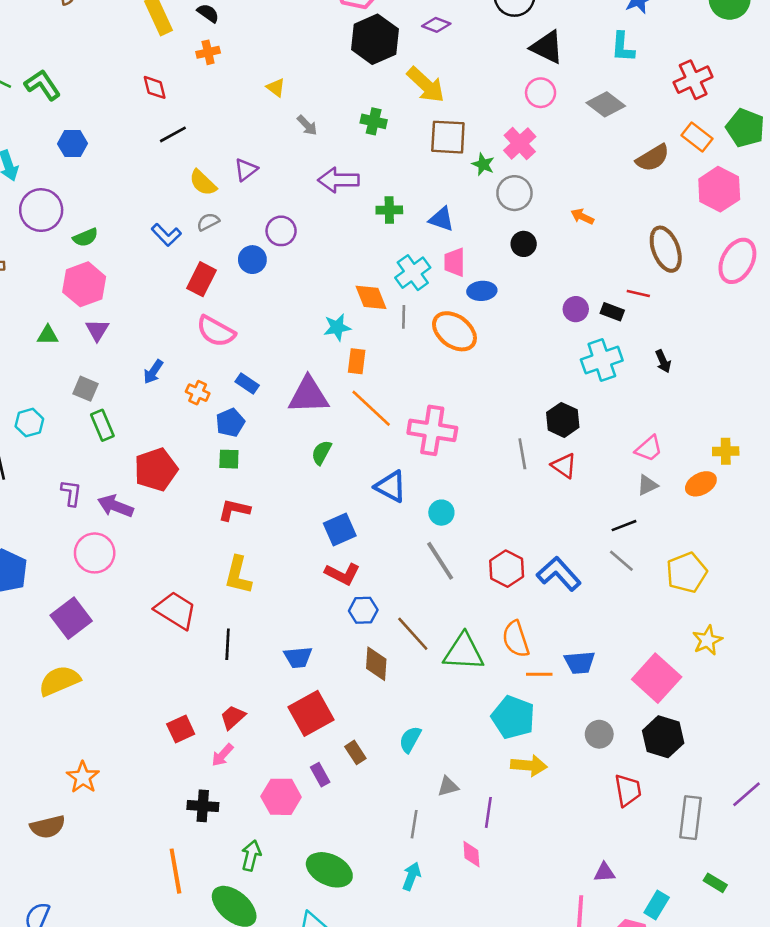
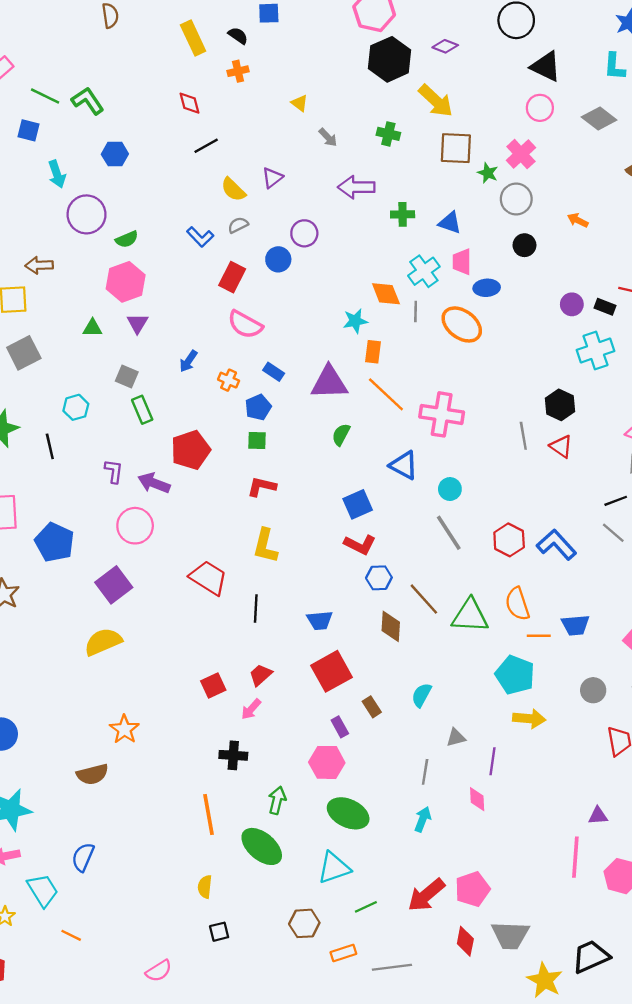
pink hexagon: (281, 797) -> (327, 762), moved

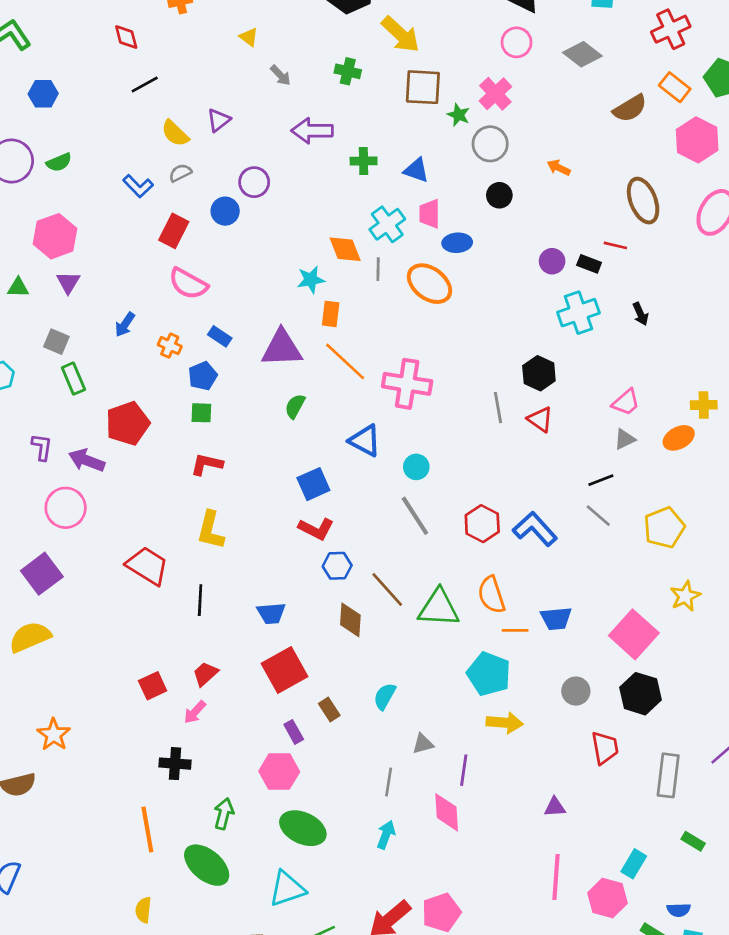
green semicircle: (127, 239) -> (59, 162), moved
pink diamond: (477, 799) -> (447, 812), size x1.4
purple triangle: (598, 816) -> (555, 807), moved

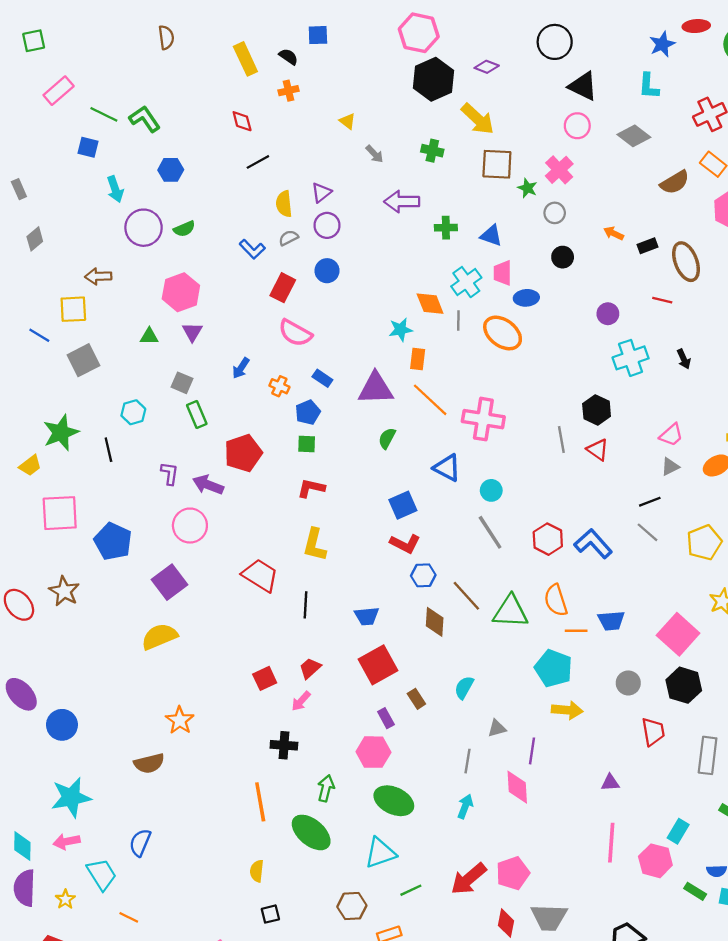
yellow semicircle: (175, 133) -> (284, 204), turned 40
gray circle: (490, 144) -> (555, 213), size x0.7
purple circle: (254, 182) -> (327, 225), moved
black rectangle: (589, 264) -> (648, 246), moved, turned -42

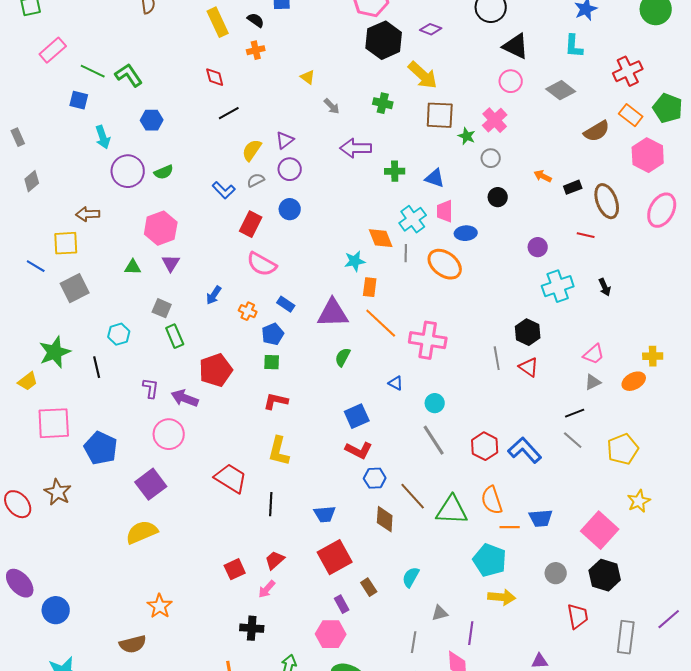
yellow semicircle: (284, 204) -> (252, 150), turned 40
blue triangle: (447, 468) -> (396, 383), size x0.6

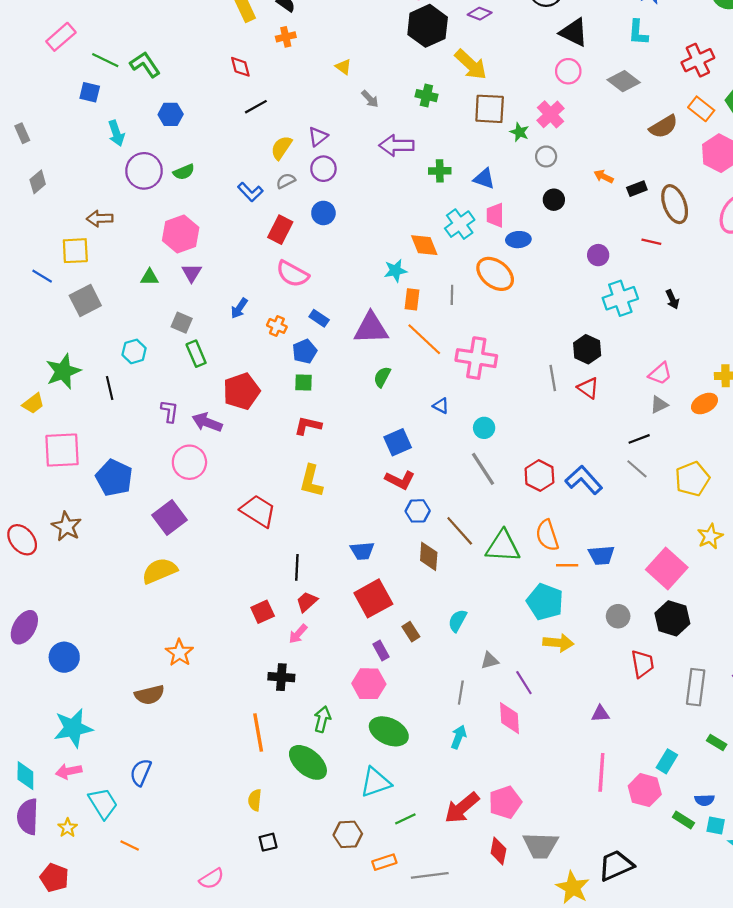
gray line: (406, 253) -> (452, 295), moved
black line: (271, 504) -> (297, 567), moved
purple ellipse: (20, 583) -> (24, 627), turned 72
purple line: (471, 633) -> (524, 683), turned -40

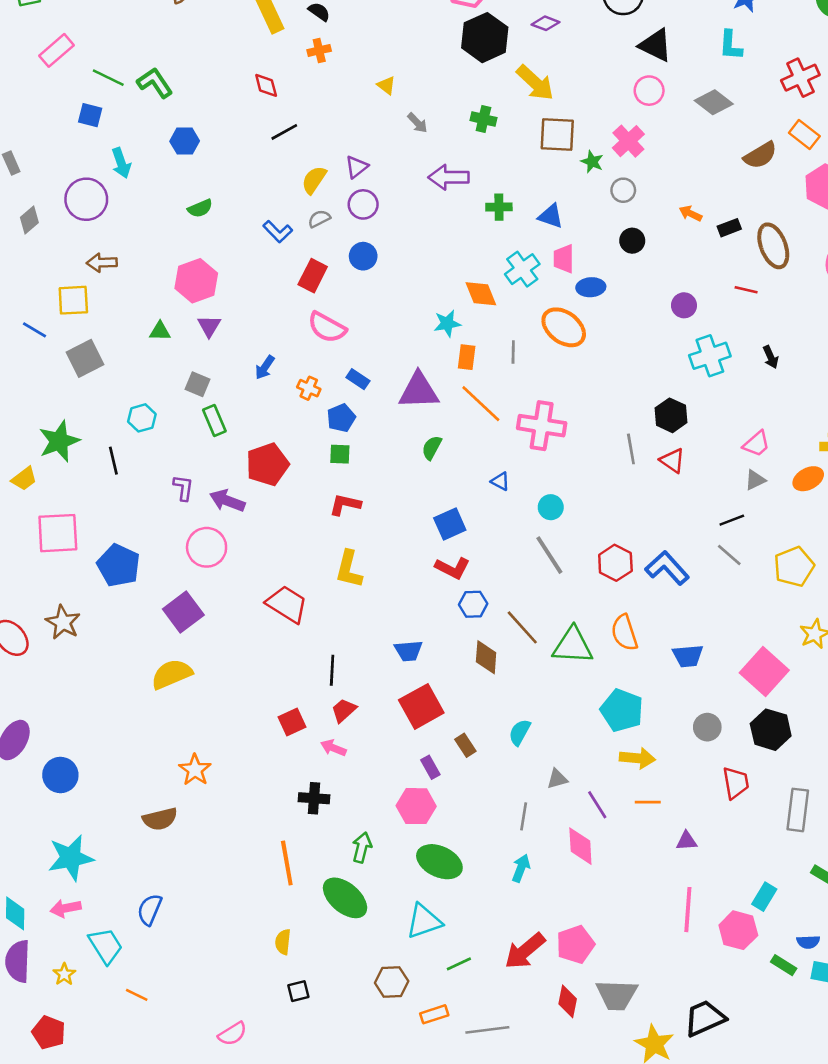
purple circle: (144, 171) -> (86, 199), moved
orange line: (567, 565) -> (648, 802), moved
pink arrow: (298, 634) -> (333, 748), turned 70

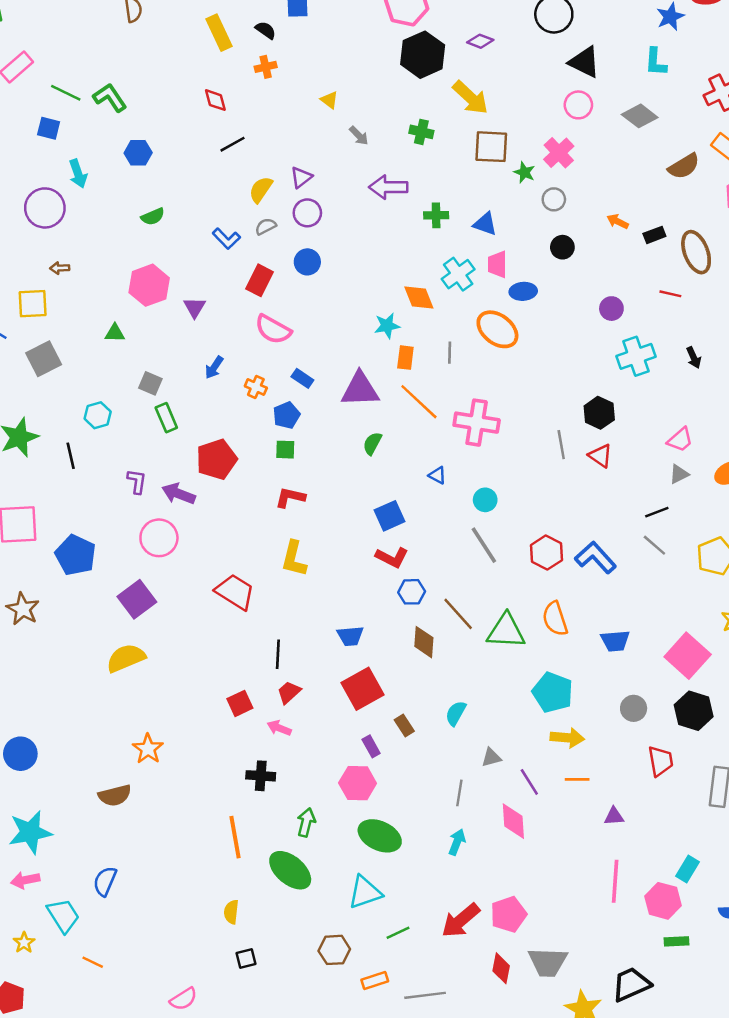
brown arrow: (102, 263) -> (60, 268), size x0.7
purple triangle: (209, 326) -> (194, 307), moved
green rectangle: (784, 965) -> (676, 941), moved, turned -35

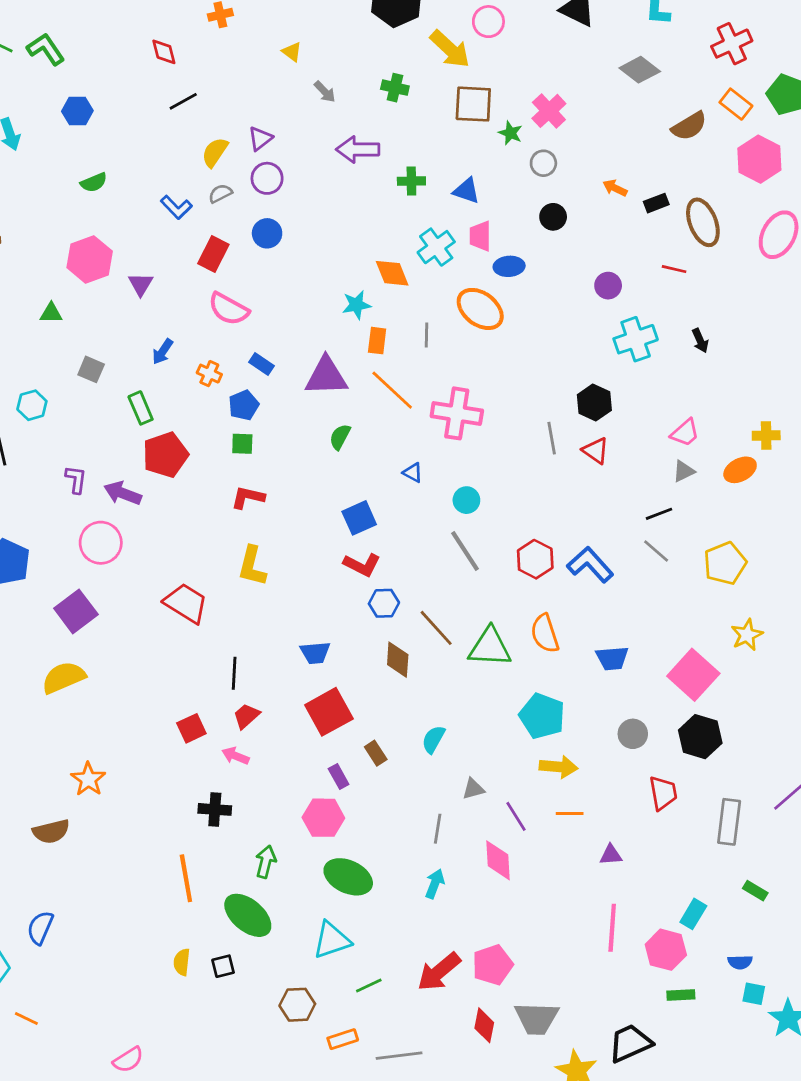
pink circle: (578, 105) -> (488, 22), moved
green rectangle: (166, 418) -> (141, 408), moved
black square: (246, 959) -> (223, 966), moved

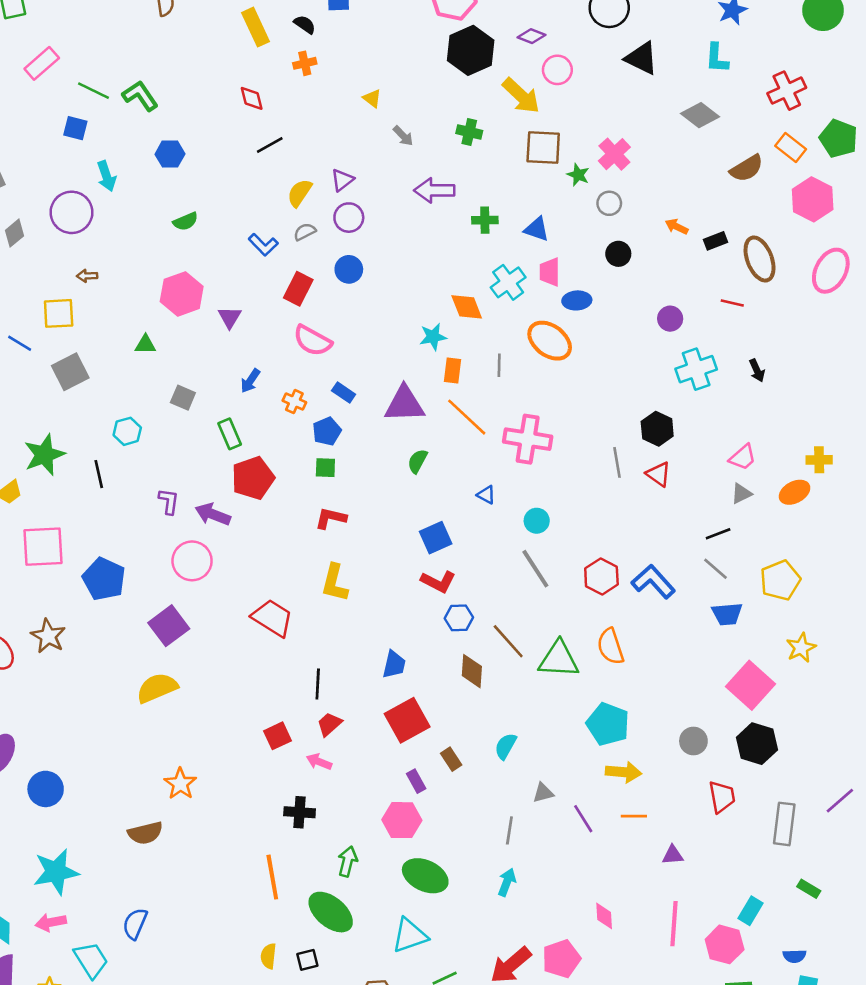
blue trapezoid: (315, 653) -> (394, 665), turned -72
blue trapezoid: (612, 658) -> (727, 614), moved
pink diamond: (498, 860) -> (604, 916), moved, size x0.7

